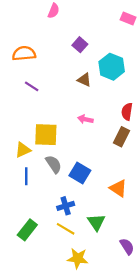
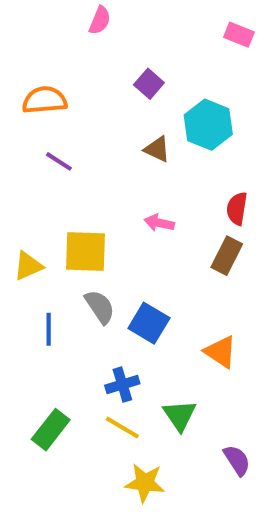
yellow triangle: (23, 150) -> (28, 266), moved

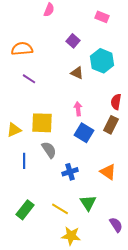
pink rectangle: (239, 35) -> (102, 17), moved
pink arrow: (159, 223) -> (78, 109), turned 72
blue square: (149, 323) -> (84, 133), moved
blue cross: (122, 385) -> (70, 172), moved

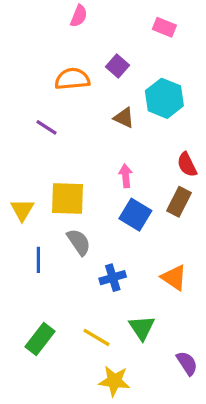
orange semicircle: (22, 49) -> (72, 79), moved
red semicircle: (116, 102) -> (187, 165), turned -35
yellow triangle: (14, 130) -> (22, 210), turned -35

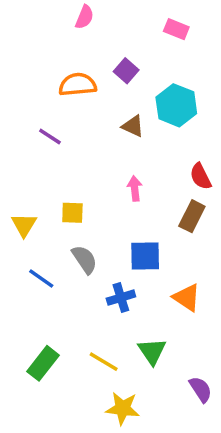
yellow square: (67, 198) -> (72, 213), size x0.6
blue square: (135, 215) -> (145, 256), moved, turned -32
blue line: (38, 260) -> (41, 279), turned -55

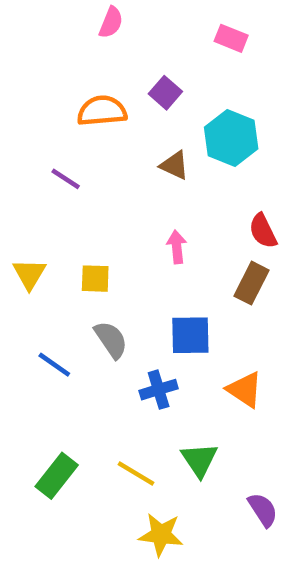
yellow triangle: (24, 225) -> (29, 274), moved

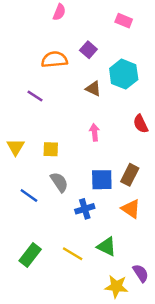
brown rectangle: (252, 283) -> (130, 175), moved
green triangle: (199, 460) -> (107, 246), turned -30
yellow star: (161, 535) -> (116, 287), moved

